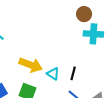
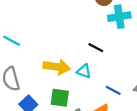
black line: (73, 73) -> (96, 48), moved, turned -64

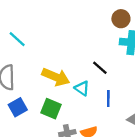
blue line: (113, 90) -> (108, 98), moved, turned 49

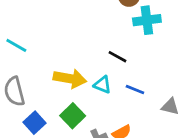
blue line: (108, 98) -> (135, 89), turned -56
green square: (51, 109) -> (73, 116), turned 36

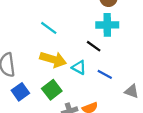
cyan cross: (147, 20) -> (107, 25), moved
cyan line: (16, 45) -> (49, 28), moved

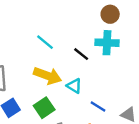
black line: (94, 46) -> (81, 54), moved
blue line: (105, 74) -> (98, 107), moved

